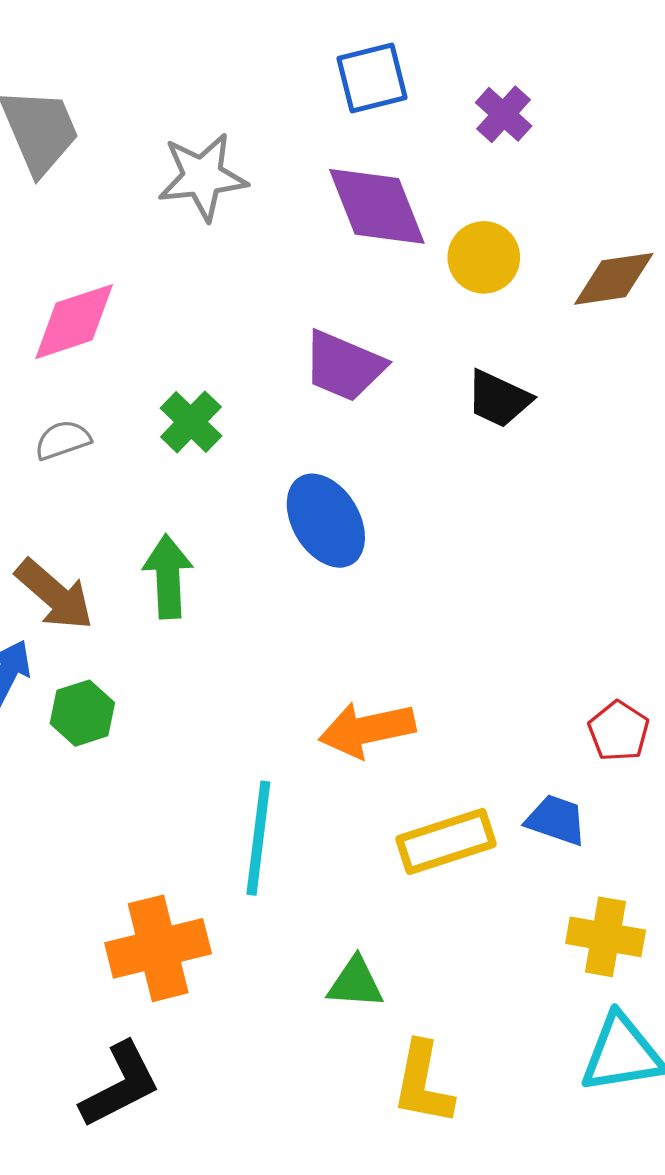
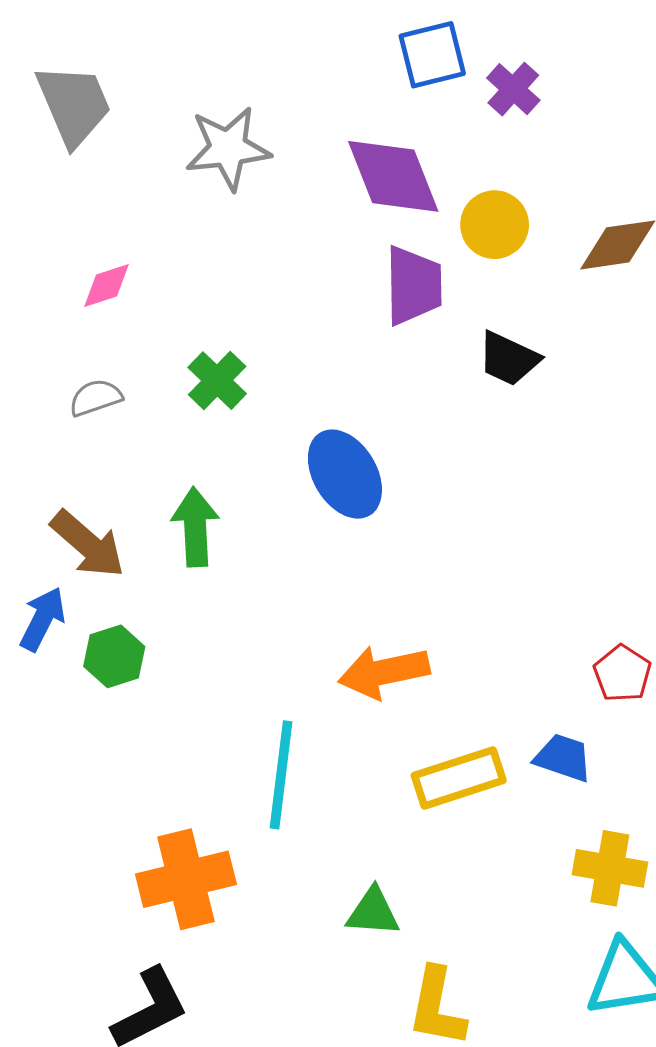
blue square: (372, 78) -> (432, 55), moved
pink diamond: (74, 322) -> (106, 285), size x0.6
purple trapezoid: (344, 366) -> (414, 285), moved, turned -114

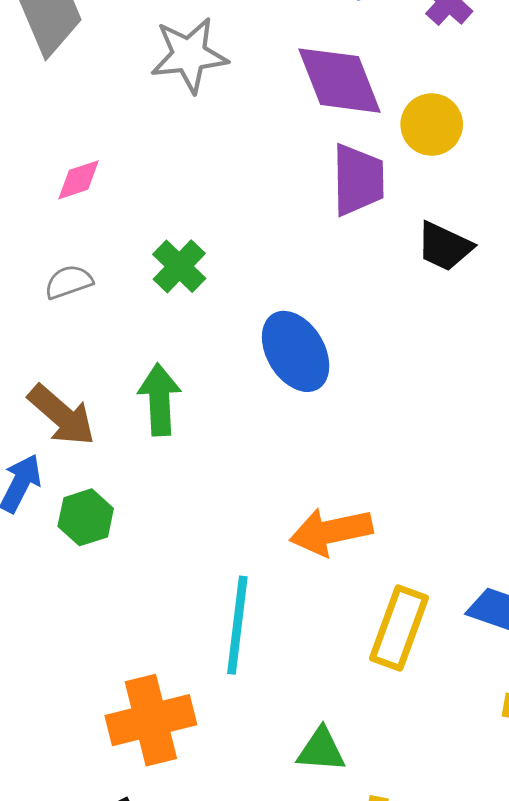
yellow rectangle: (459, 778) -> (399, 628), turned -52

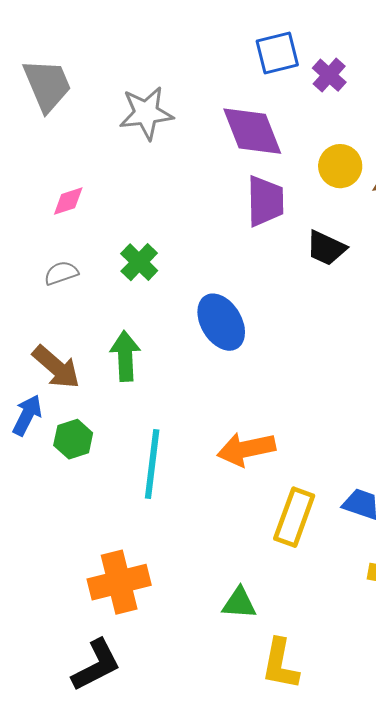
yellow circle: (432, 125) -> (340, 166), moved
cyan line: (237, 625) -> (152, 464), moved

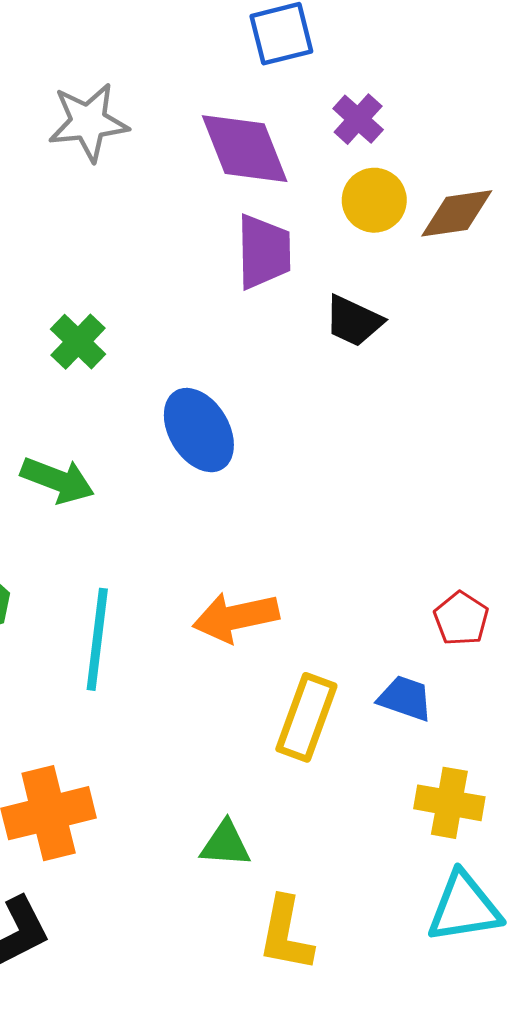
purple cross: (329, 75) -> (358, 119), moved
green arrow: (125, 356) -> (57, 480), turned 114

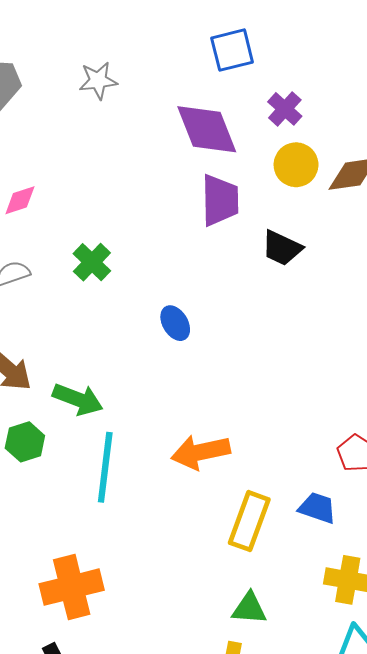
gray star: (88, 122) -> (98, 81), moved, size x0.7
blue ellipse: (199, 430) -> (175, 323), size x0.6
green arrow: (57, 480) -> (78, 399), moved
green triangle: (225, 844) -> (249, 608), moved

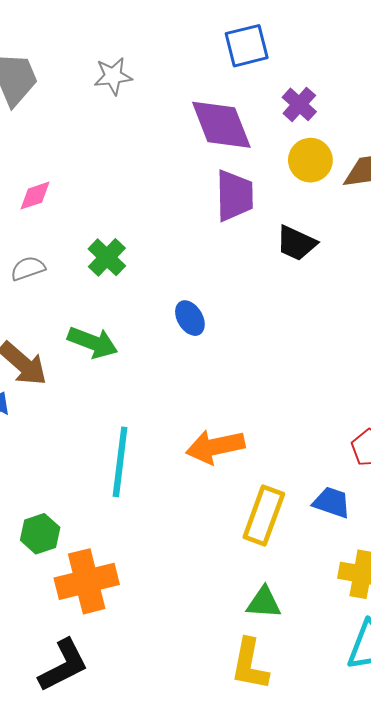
green arrow: (78, 399) -> (93, 342), moved
green hexagon: (25, 442) -> (40, 534), moved

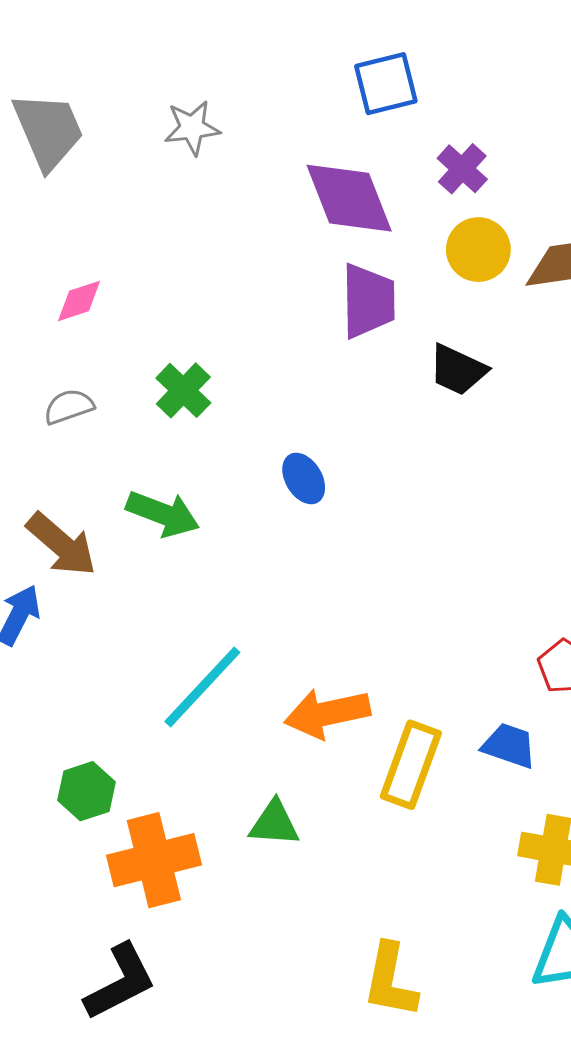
orange arrow: (215, 447) -> (327, 713), moved
cyan line: (120, 462) -> (202, 687), turned 36
green triangle: (264, 603) -> (274, 823), moved

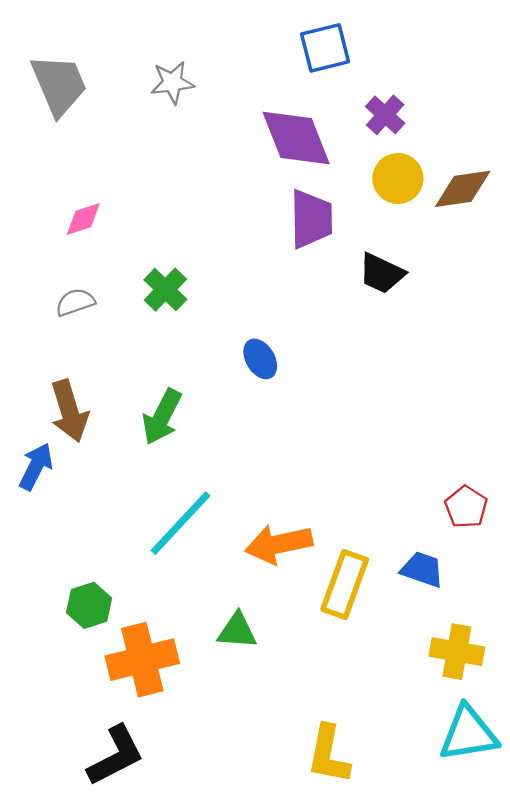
green arrow: (163, 514) -> (162, 417), moved, turned 96
brown arrow: (61, 545) -> (69, 411), turned 32

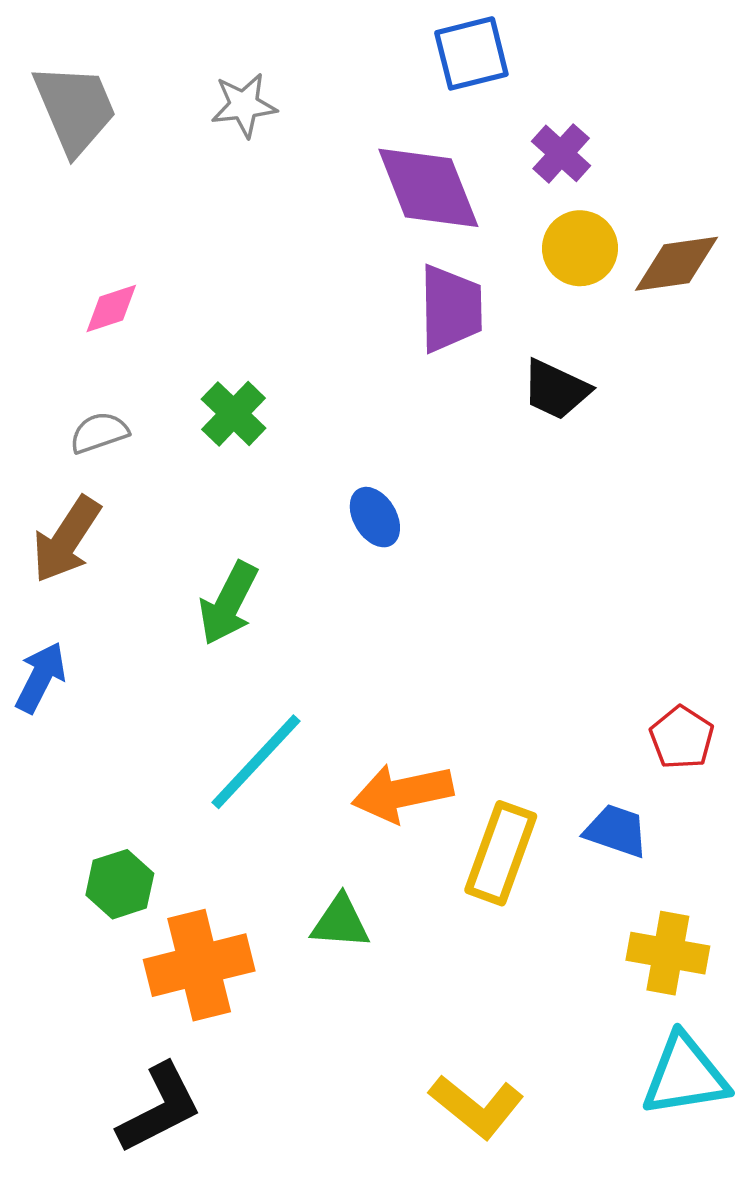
brown arrow: (69, 411) -> (66, 539), moved, turned 50
yellow L-shape: (328, 754) -> (477, 1107), turned -62

